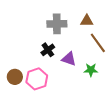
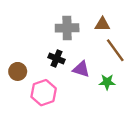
black cross: (48, 50) -> (56, 59), turned -32
brown circle: (15, 77) -> (18, 71), moved

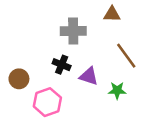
brown triangle: (102, 24) -> (112, 14), moved

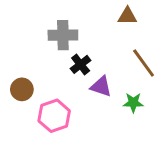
gray cross: (73, 31) -> (63, 35), moved
black cross: (62, 65) -> (81, 64), moved, turned 30

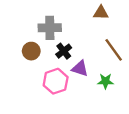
brown circle: (22, 89) -> (31, 51), moved
pink hexagon: (54, 116) -> (56, 81), moved

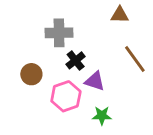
brown circle: (31, 51) -> (31, 74), moved
green star: (105, 81) -> (102, 116), moved

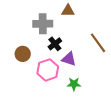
brown triangle: (120, 15) -> (68, 11), moved

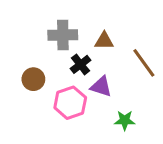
brown triangle: (68, 11) -> (104, 41), moved
green star: (74, 84) -> (125, 120), moved

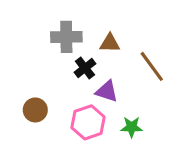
brown circle: (33, 79) -> (35, 110), moved
pink hexagon: (70, 103) -> (88, 122), moved

